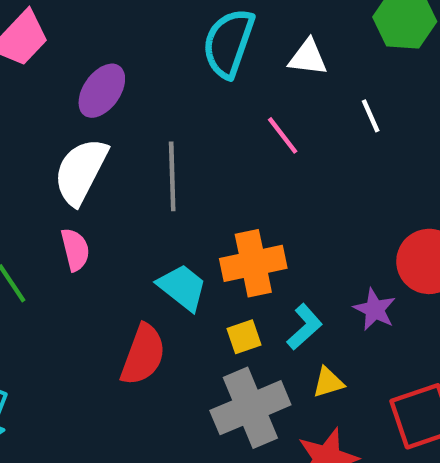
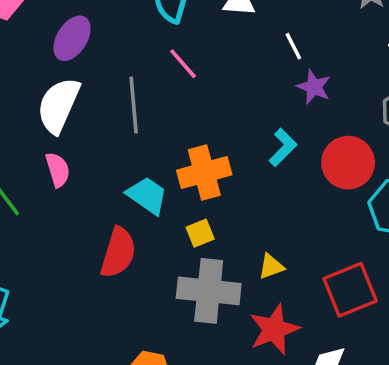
pink line: (283, 135) -> (183, 64), moved
purple star: (375, 309) -> (314, 87), moved
cyan L-shape: (305, 327) -> (283, 147), moved
gray cross: (250, 408) -> (209, 291), turned 32

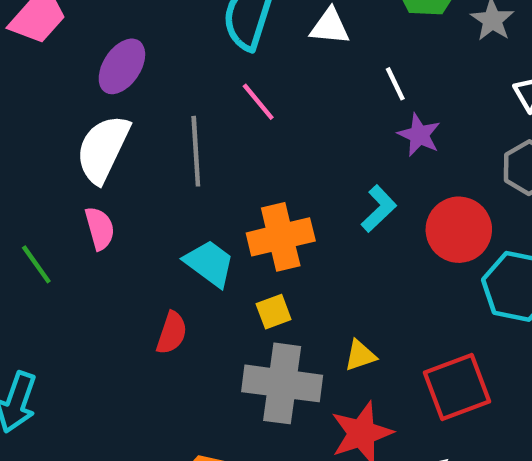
red semicircle: (118, 253) -> (172, 333), size x0.7

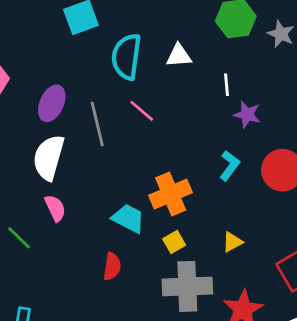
white line: (395, 84) -> (226, 85), turned 30
gray line: (196, 151) -> (97, 124), moved
yellow triangle: (360, 355) -> (232, 242), moved

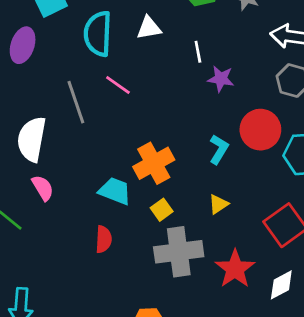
purple ellipse: (52, 103) -> (23, 45), moved
cyan L-shape: (230, 166) -> (219, 149), moved

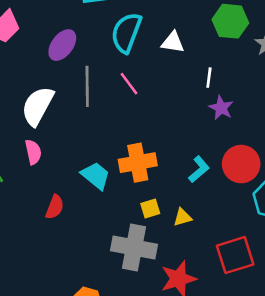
purple ellipse: (23, 45) -> (62, 45), moved
yellow square: (162, 210) -> (150, 209), moved
red semicircle: (104, 239) -> (55, 207), moved

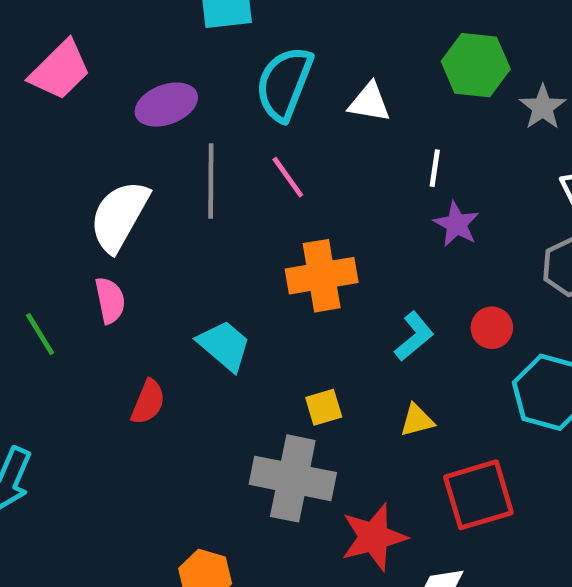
purple ellipse: (62, 45) -> (166, 105), turned 32
orange cross: (138, 163) -> (322, 276), moved
red circle: (241, 164) -> (492, 328), size x0.6
yellow triangle: (183, 217) -> (417, 420), moved

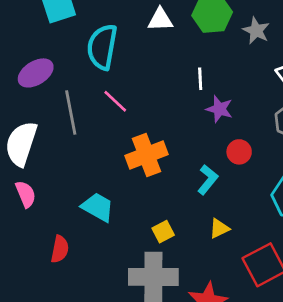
white triangle: (369, 102) -> (160, 20), moved
red circle: (492, 328) -> (239, 152), moved

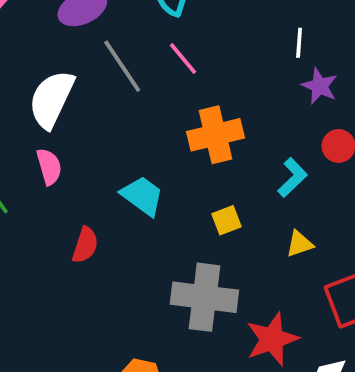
gray line: (71, 113) -> (122, 66), turned -30
yellow square: (163, 232) -> (226, 220), moved

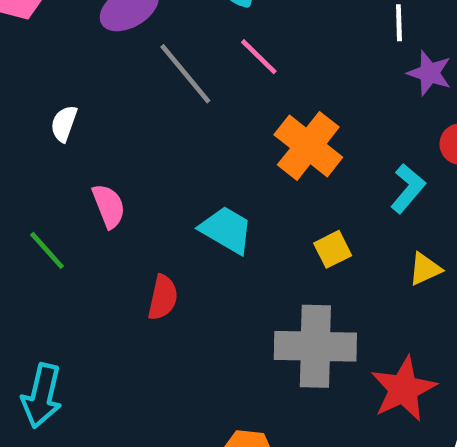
white semicircle: (52, 99) -> (64, 124), moved, size x0.5
orange cross: (215, 135) -> (308, 146), turned -32

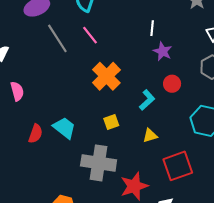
cyan trapezoid: (226, 230) -> (64, 128), moved

